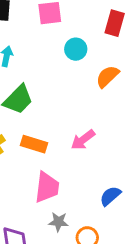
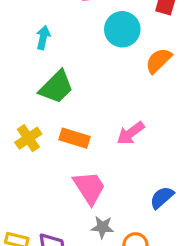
cyan circle: (76, 49) -> (122, 29), size x1.4
pink trapezoid: (47, 187) -> (89, 188), turned -40

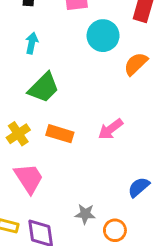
pink trapezoid: (89, 188) -> (29, 178), moved

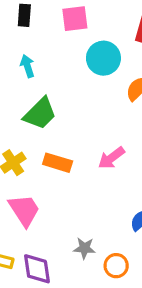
cyan arrow: (32, 43) -> (27, 66), turned -30

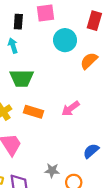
black rectangle: (24, 15) -> (18, 22), moved
green trapezoid: (40, 114) -> (22, 78), turned 45

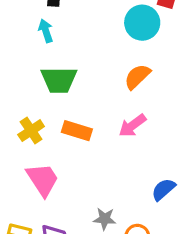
cyan circle: (65, 40) -> (142, 23), moved
orange semicircle: (89, 61) -> (137, 77), moved

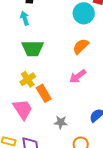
yellow cross: (31, 131) -> (28, 79), moved
orange rectangle: (77, 131) -> (44, 93), moved, turned 42
gray star: (105, 219) -> (61, 122), moved

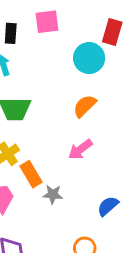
gray star: (61, 122) -> (53, 194), moved

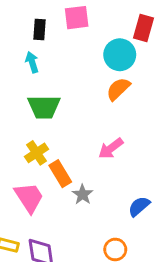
orange semicircle: (85, 106) -> (118, 89), moved
gray star: (53, 194) -> (83, 194), turned 30

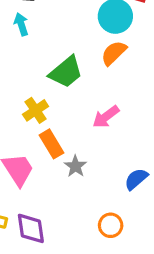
green trapezoid: (44, 107) -> (66, 72), moved, turned -40
yellow cross: (36, 153) -> (36, 110), moved

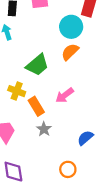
yellow cross: (36, 110) -> (17, 91), turned -35
orange rectangle: (52, 144) -> (36, 106), moved

